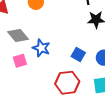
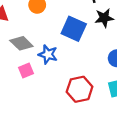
blue square: (78, 54) -> (74, 29), moved, size x1.6

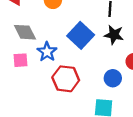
red hexagon: (80, 89) -> (66, 79), moved

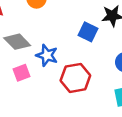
blue square: (81, 35) -> (88, 32), moved, size x0.7

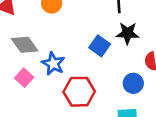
pink square: (22, 73) -> (24, 78), turned -36

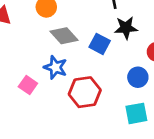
gray diamond: (25, 45) -> (64, 36), moved

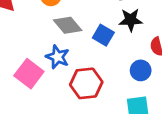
pink square: (28, 85) -> (29, 74), size x1.5

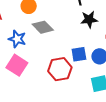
blue square: (103, 35) -> (79, 54), moved, turned -35
blue star: (58, 57) -> (17, 39), moved

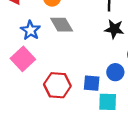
blue square: (79, 54) -> (92, 83), moved
red hexagon: (60, 69) -> (57, 85), moved

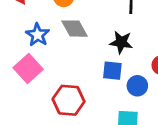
black star: (114, 29) -> (121, 42), moved
blue square: (92, 83) -> (112, 71), moved

